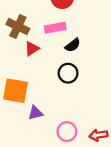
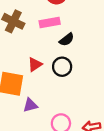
red triangle: (32, 49) -> (35, 64), moved

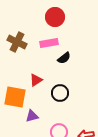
black circle: (62, 67) -> (60, 93), moved

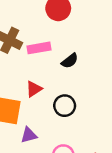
pink rectangle: (49, 43) -> (39, 48), moved

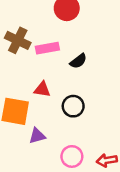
red triangle: (34, 89) -> (42, 89), turned 42

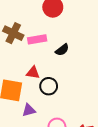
black circle: (73, 106) -> (49, 86), moved

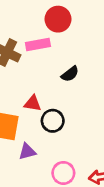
pink rectangle: (37, 39) -> (38, 45), moved

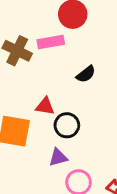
purple triangle: (27, 152) -> (58, 157), moved

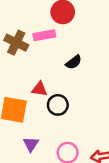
purple triangle: (58, 157) -> (31, 144), moved, turned -42

